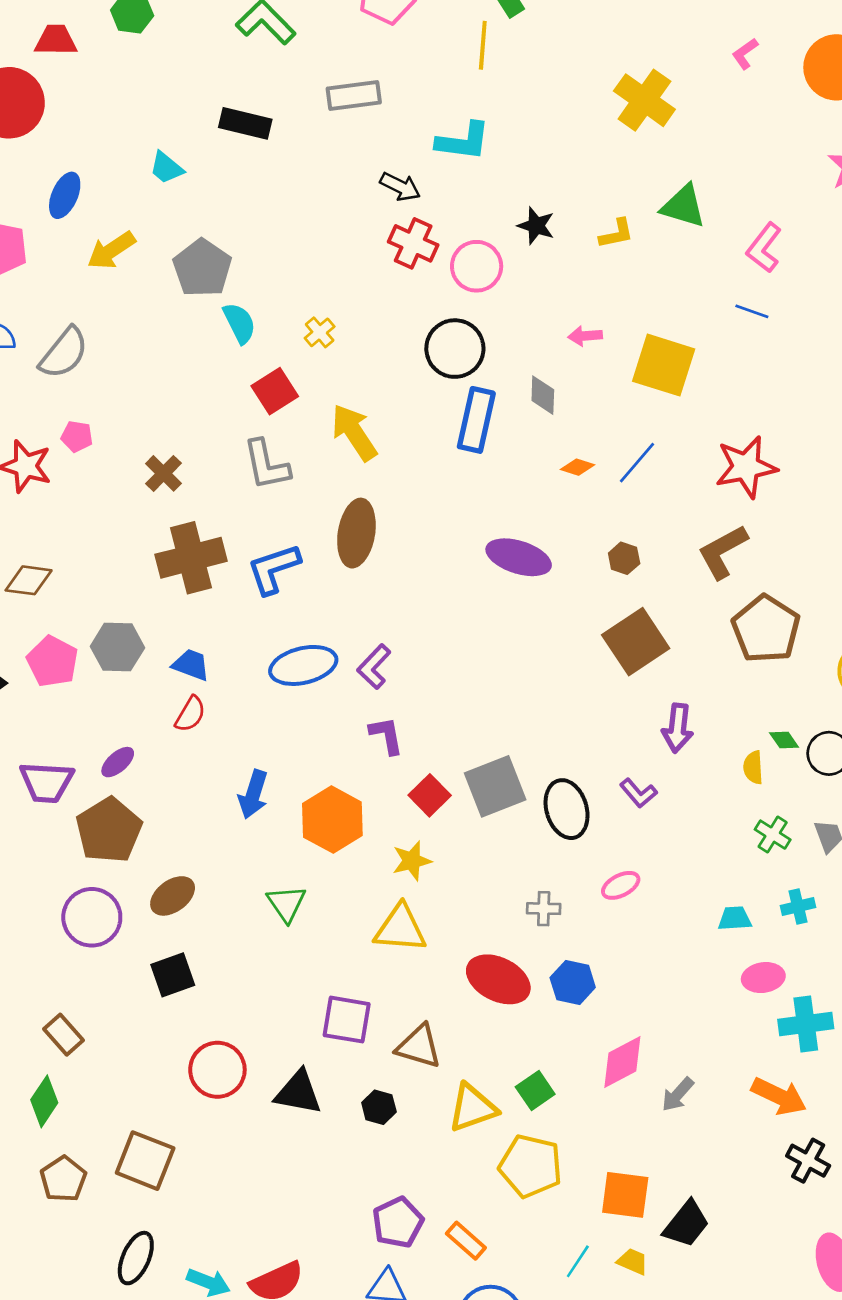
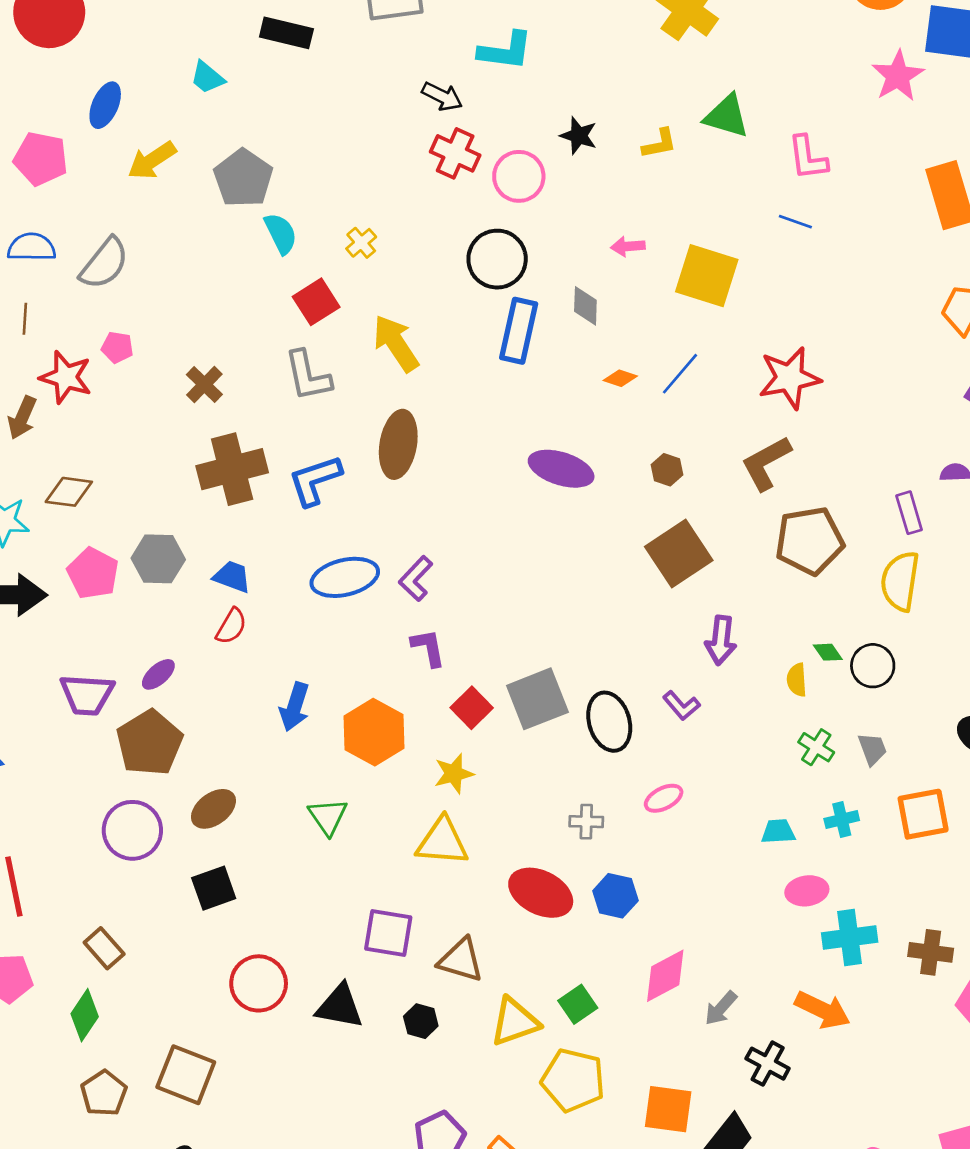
pink L-shape: (764, 248) -> (808, 158), turned -45
brown pentagon: (766, 629) -> (809, 541), turned 30
black cross: (808, 1161) -> (768, 1064), moved

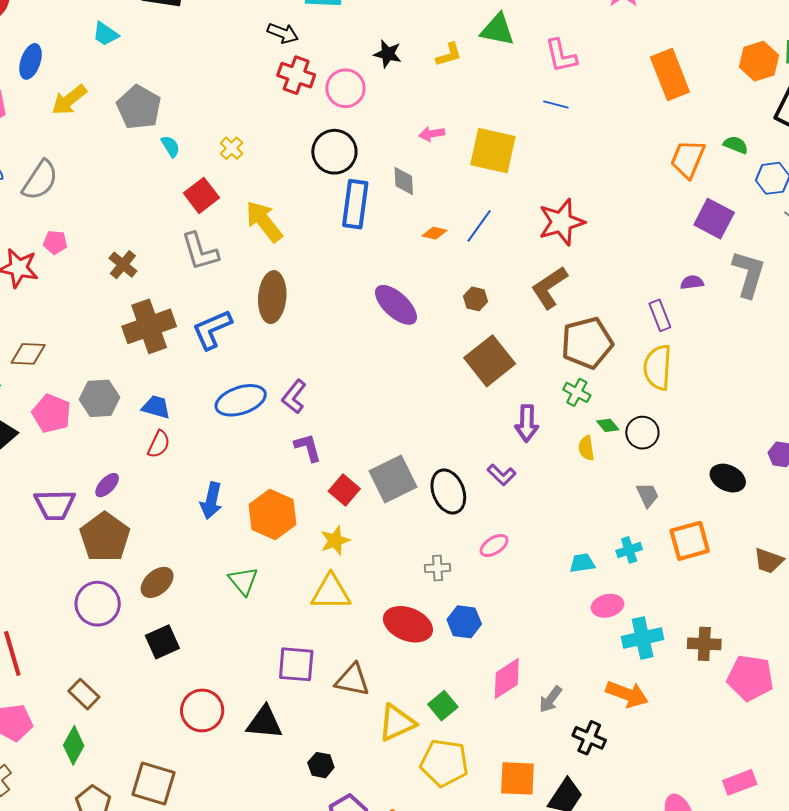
cyan semicircle: (281, 233) -> (170, 146), size x0.7
purple ellipse: (561, 469) -> (396, 305), turned 30
green cross: (816, 747) -> (577, 392), moved
black hexagon: (421, 1021) -> (321, 765), moved

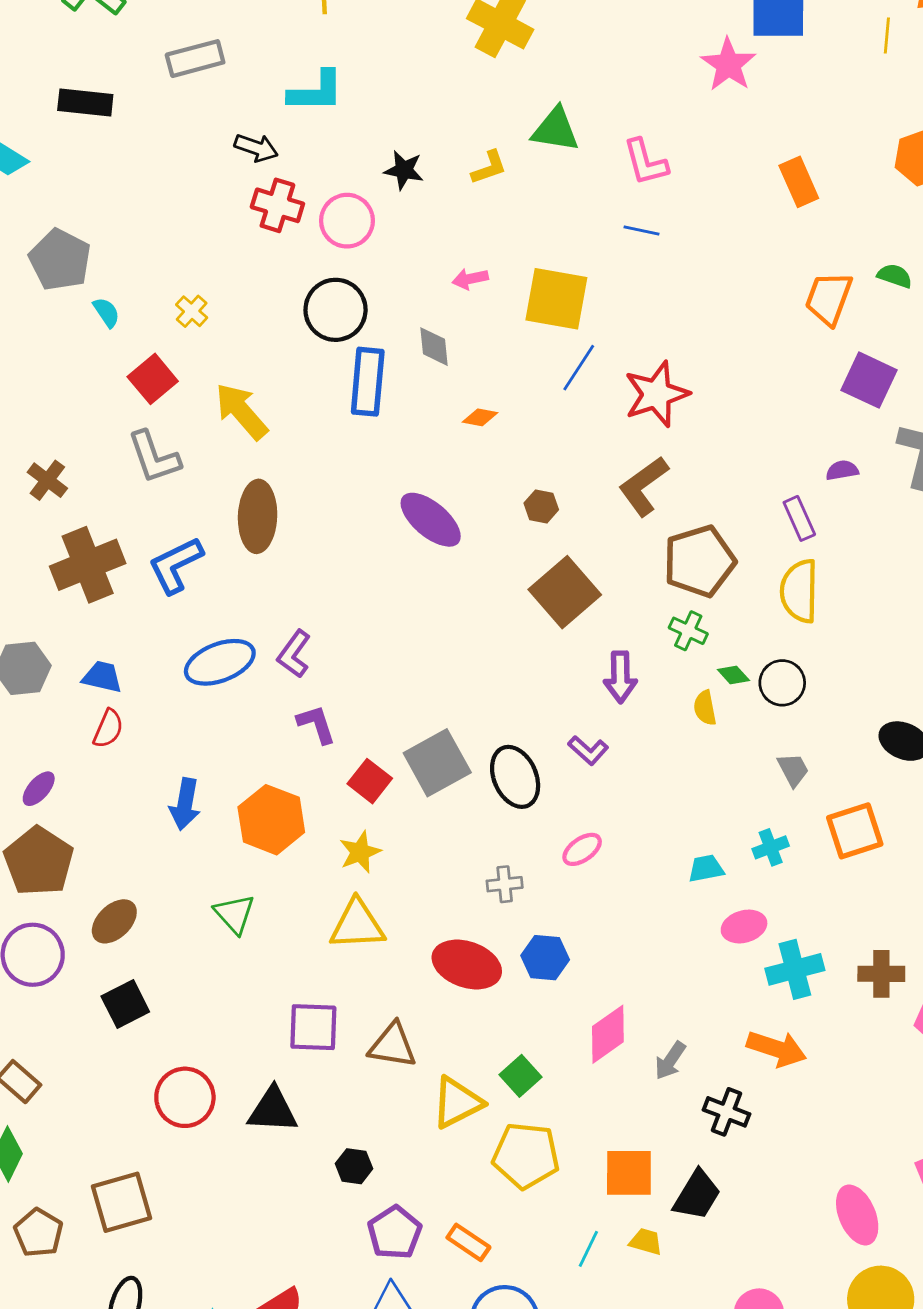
orange rectangle: (670, 75) -> (799, 182), size x0.7
blue line: (479, 226) -> (579, 368), moved
brown square: (153, 784) -> (121, 1202), turned -30

